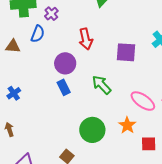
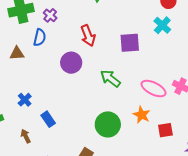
blue rectangle: (64, 87) -> (48, 119), moved

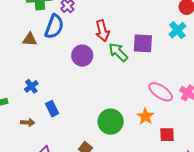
blue semicircle: (40, 37) -> (54, 26), size x1.4
green arrow: (110, 78) -> (118, 52), moved
brown arrow: (26, 136) -> (28, 122), turned 112

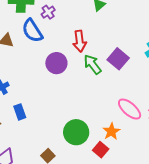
blue semicircle: (54, 26) -> (32, 31), turned 120
purple square: (143, 43) -> (118, 59), turned 30
red square: (167, 135) -> (101, 150), moved, turned 35

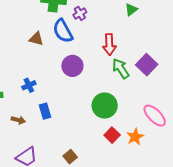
purple circle: (56, 63) -> (72, 66), moved
green circle: (76, 132) -> (105, 106), moved
red square: (101, 150) -> (112, 135), moved

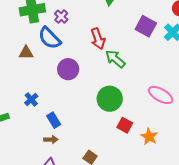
purple square: (147, 65) -> (146, 26), moved
brown arrow: (18, 120) -> (51, 140), moved
orange star: (135, 137) -> (149, 137), moved

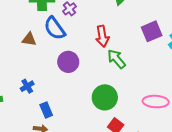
purple square: (146, 26) -> (152, 31), turned 30
pink ellipse: (161, 95) -> (156, 102), turned -35

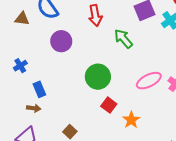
green arrow: (116, 59) -> (123, 39), moved
pink ellipse: (156, 102) -> (149, 81), turned -30

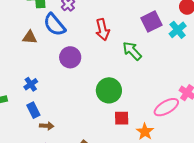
pink ellipse: (149, 81) -> (166, 107), moved
blue rectangle: (39, 89) -> (33, 110), moved
red square: (109, 105) -> (122, 118), turned -35

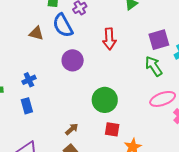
green arrow: (132, 51) -> (154, 66), moved
pink ellipse: (166, 107) -> (163, 99), moved
brown arrow: (47, 126) -> (72, 129), moved, turned -56

